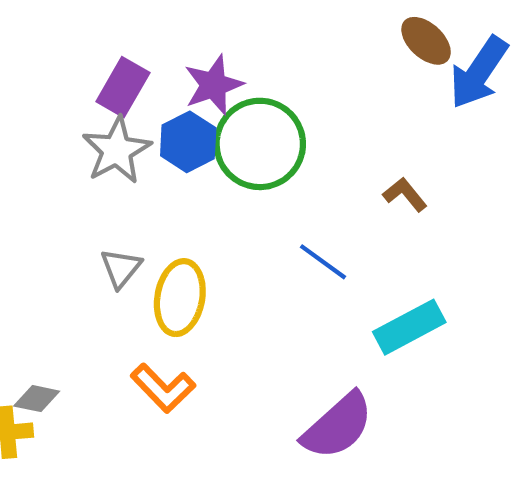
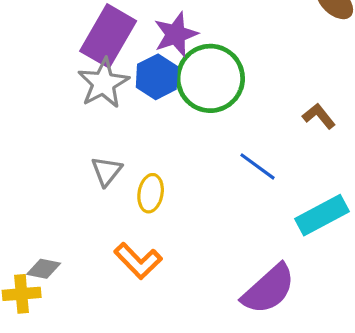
purple rectangle: (123, 87) -> (108, 36), size x1.4
yellow ellipse: (180, 298) -> (151, 193), size x0.7

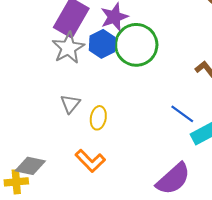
blue line: (258, 166) -> (182, 114), moved
gray diamond: (44, 269) -> (30, 166), size x1.4

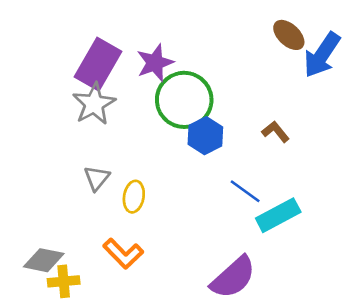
blue hexagon: (102, 44) -> (205, 136), moved
yellow cross: (16, 182) -> (64, 281), moved

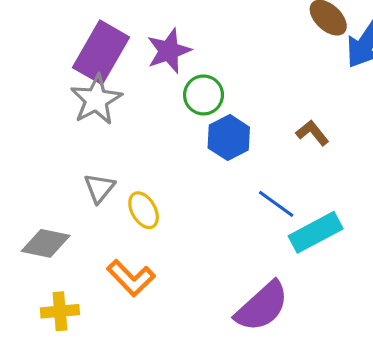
green circle: (184, 100) -> (204, 95), size x0.6
yellow ellipse: (134, 197) -> (144, 210), turned -40
gray diamond: (44, 260) -> (46, 243), moved

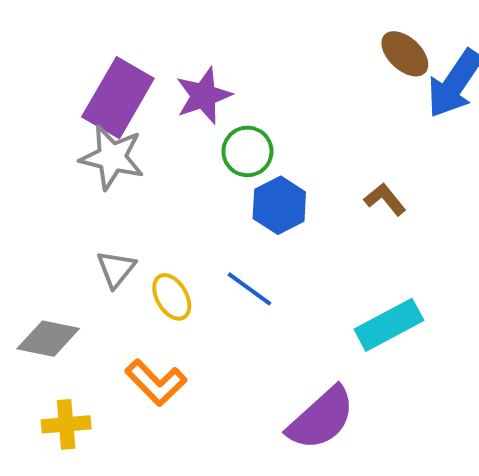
gray star: (96, 100) -> (112, 157), turned -30
blue line: (276, 204) -> (249, 289), moved

